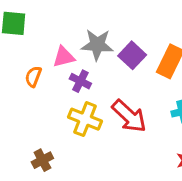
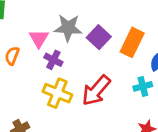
pink triangle: (64, 57) -> (39, 38), turned -45
red arrow: (129, 116) -> (96, 90), turned 88

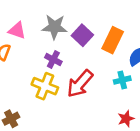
pink triangle: (39, 38) -> (17, 30), moved, turned -42
purple cross: (53, 60) -> (53, 59), moved

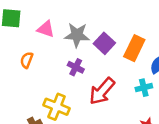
pink triangle: (17, 30) -> (46, 29), moved
yellow cross: (45, 86) -> (57, 107), moved

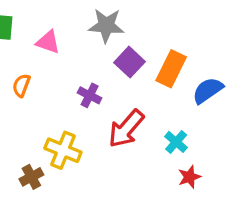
gray star: (77, 35) -> (106, 26), moved
cyan cross: (144, 88) -> (176, 142), moved, turned -35

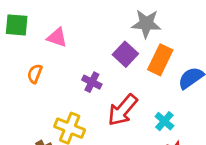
gray star: (106, 26) -> (146, 24), moved

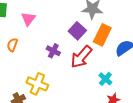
pink triangle: (57, 37) -> (28, 19), turned 49
red arrow: (123, 110) -> (81, 57), moved

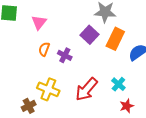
orange semicircle: (12, 45) -> (44, 49), moved
red arrow: (81, 57) -> (86, 89), moved

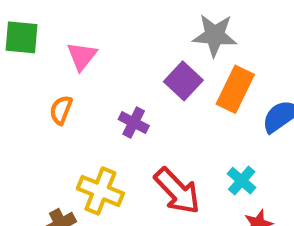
orange semicircle: (44, 49) -> (61, 110), moved
red arrow: (86, 89) -> (177, 191), turned -85

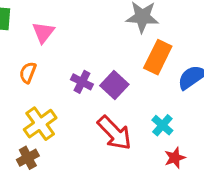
purple square: (183, 81) -> (114, 85), moved
yellow cross: (100, 191) -> (40, 124), moved, turned 32

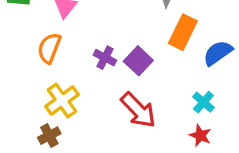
orange semicircle: (28, 73) -> (49, 48), size x1.4
cyan cross: (162, 125) -> (203, 102), moved
red star: (175, 158) -> (200, 136), turned -30

